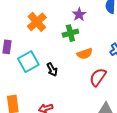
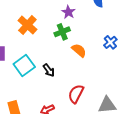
orange semicircle: (85, 54) -> (79, 50), turned -112
red semicircle: (98, 77) -> (76, 94), moved

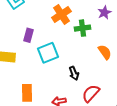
green cross: (62, 32) -> (82, 28), moved
black arrow: (49, 70) -> (74, 73), moved

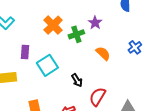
purple star: (104, 12) -> (95, 23), moved

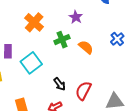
green cross: (76, 34) -> (62, 40), moved
black arrow: (77, 80) -> (60, 84), moved

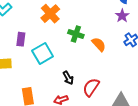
purple star: (76, 17) -> (122, 16), moved
green cross: (62, 40) -> (76, 34), turned 35

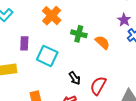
purple star: (122, 16) -> (124, 20), moved
cyan square: (43, 53) -> (47, 56), turned -30

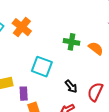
orange cross: (52, 16) -> (22, 27), moved
purple rectangle: (24, 43) -> (24, 94), moved

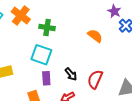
green cross: (72, 42) -> (47, 27), moved
purple rectangle: (24, 94) -> (46, 78), moved

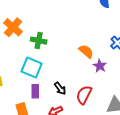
purple star: (114, 11) -> (100, 66), moved

